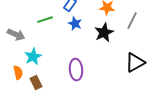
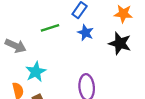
black star: (104, 33) -> (120, 43), turned -30

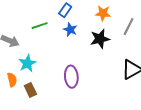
black star: (120, 43) -> (100, 39), turned -30

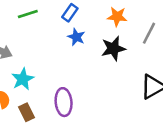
green line: (40, 26) -> (28, 14), moved
purple ellipse: (71, 77) -> (64, 102), moved

